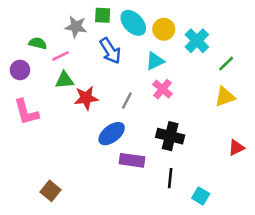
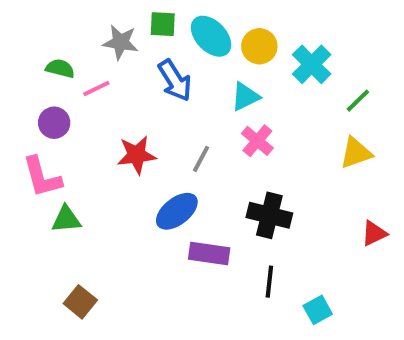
purple circle: (20, 70) -> (54, 123), moved
green triangle: (64, 80) -> (66, 219), moved
cyan square: (201, 196) -> (318, 310), turned 30

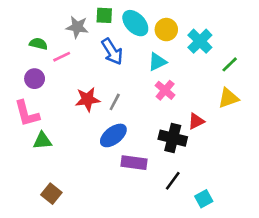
gray line: (201, 159) -> (115, 102), moved
red triangle: (374, 233) -> (196, 121), moved
black line: (269, 282) -> (173, 181), turned 30

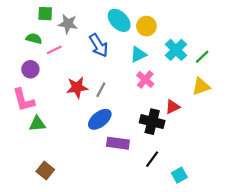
green square: (104, 15) -> (45, 14), moved
cyan cross: (200, 41) -> (176, 50), moved

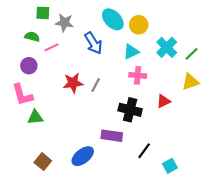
pink cross: (145, 80) -> (138, 75), turned -35
blue ellipse: (100, 119) -> (83, 156), moved
black cross: (152, 122) -> (130, 110), moved

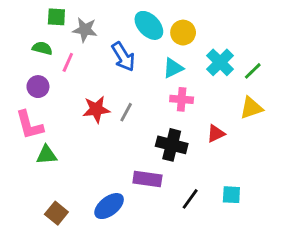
pink line: (51, 47) -> (68, 62), turned -40
cyan square: (170, 166) -> (231, 195), moved, turned 32

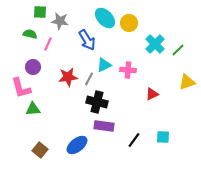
cyan triangle: (173, 68) -> (104, 65), moved
purple circle: (38, 87) -> (33, 67), moved
yellow triangle: (251, 108) -> (187, 82), moved
black cross: (172, 145) -> (97, 102), moved

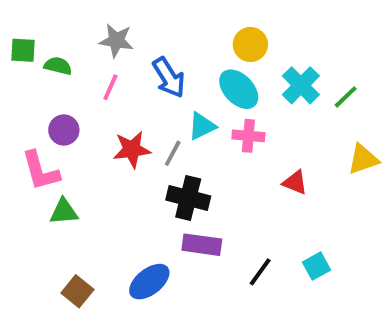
green square: (40, 12) -> (23, 50), moved
cyan ellipse: (105, 18) -> (239, 89), moved
pink line: (48, 44) -> (110, 87), moved
red triangle: (152, 94) -> (295, 182), turned 48
cyan square: (163, 137) -> (316, 266), turned -32

